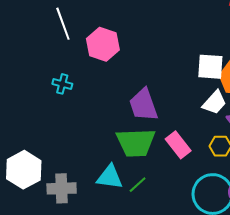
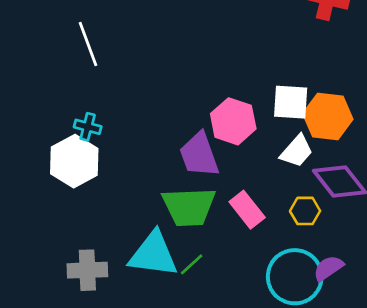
pink hexagon: (103, 44) -> (233, 121), moved
white hexagon: (24, 170) -> (74, 161), moved
cyan triangle: (110, 177) -> (153, 254), size x1.4

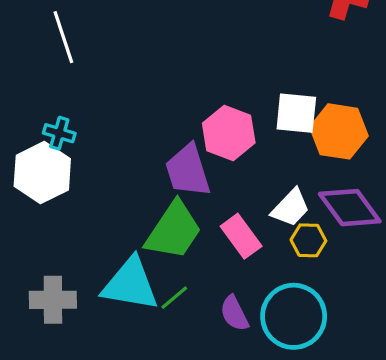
white trapezoid: (297, 151) -> (291, 208), moved
green trapezoid: (189, 207) -> (174, 231), turned -56
purple semicircle: (328, 268) -> (234, 313), moved, turned -84

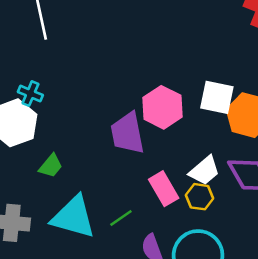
green trapezoid: (174, 231) -> (51, 166), moved, size x0.5
yellow hexagon: (308, 240) -> (200, 197), moved
green line: (174, 298) -> (121, 218), moved

